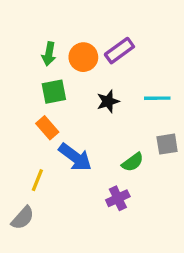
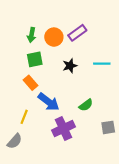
gray square: (167, 144) -> (108, 127), moved
purple cross: (118, 198) -> (63, 129), moved, size x1.5

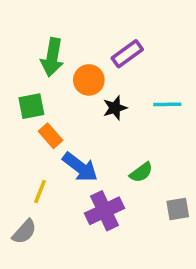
green arrow: (32, 35) -> (52, 57), size x1.5
orange circle: (54, 37) -> (89, 80), moved
green square: (35, 59) -> (31, 106), moved

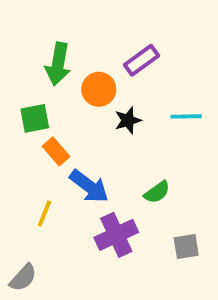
gray square: (178, 209) -> (186, 247), moved
gray semicircle: (24, 232) -> (23, 278), moved

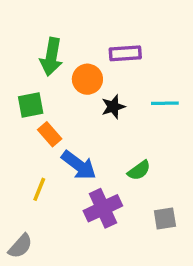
purple rectangle: (141, 60) -> (125, 53), turned 32

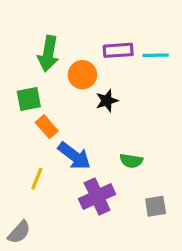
cyan line: (165, 103) -> (156, 55), moved
green semicircle: (139, 170) -> (131, 161), turned 45

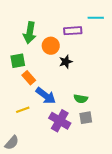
cyan line: (156, 55) -> (96, 18), moved
yellow line: (37, 179) -> (23, 110), turned 48
purple cross: (97, 197) -> (60, 121), turned -35
gray square: (156, 206) -> (86, 118), moved

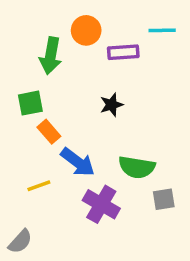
orange circle: (51, 46) -> (86, 30), moved
green semicircle: (81, 99) -> (137, 167), size x1.5
gray square: (86, 118) -> (164, 199), moved

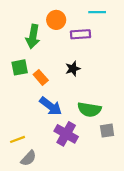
cyan line: (162, 30) -> (97, 12), moved
orange rectangle: (49, 132) -> (41, 77), moved
yellow line: (39, 186) -> (17, 139), moved
gray semicircle: (20, 241) -> (29, 158), moved

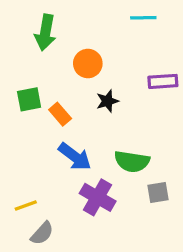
orange circle: (56, 20) -> (88, 64), moved
purple rectangle: (81, 34) -> (163, 81), moved
green arrow: (33, 37) -> (45, 32), moved

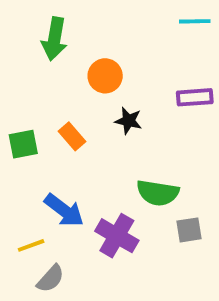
cyan line: (143, 18) -> (195, 21), moved
green square: (29, 99) -> (23, 144), moved
black star: (107, 101) -> (128, 121), turned 30
blue arrow: (75, 157) -> (64, 210), moved

